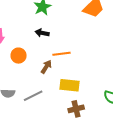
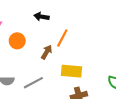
orange line: (61, 54) -> (62, 38), turned -54

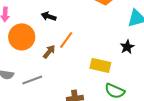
orange circle: (17, 41) -> (22, 37), size x1.6
yellow rectangle: (71, 71) -> (100, 65), moved

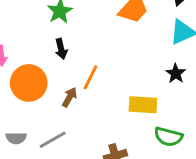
black arrow: (49, 16) -> (61, 49), turned -112

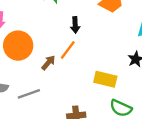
black arrow: (61, 49) -> (75, 25), moved

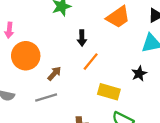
orange line: (68, 50) -> (91, 62), moved
gray line: (29, 94) -> (46, 98), moved

